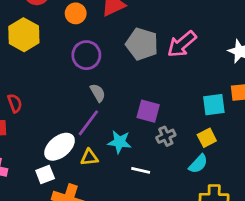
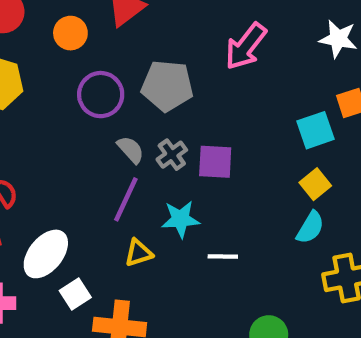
gray pentagon: (142, 44) -> (167, 86), moved
gray cross: (166, 136) -> (172, 155), moved
white ellipse: (60, 147) -> (46, 254), moved

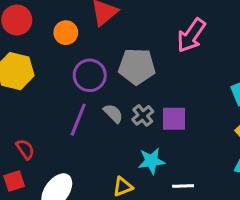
purple line: (126, 199) -> (78, 120), moved

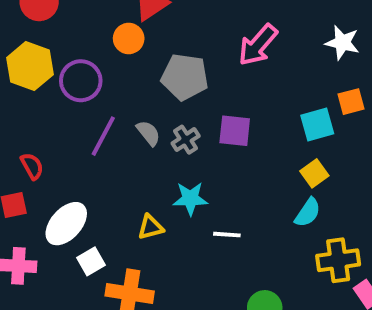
orange circle: (66, 33) -> (129, 38), moved
purple circle: (90, 75) -> (81, 81), moved
purple square: (174, 119) -> (235, 131), moved

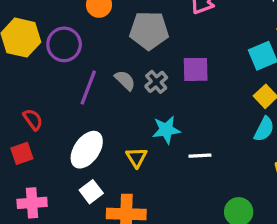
white ellipse: (66, 224) -> (87, 150), moved
yellow triangle: (151, 227) -> (137, 157), turned -40

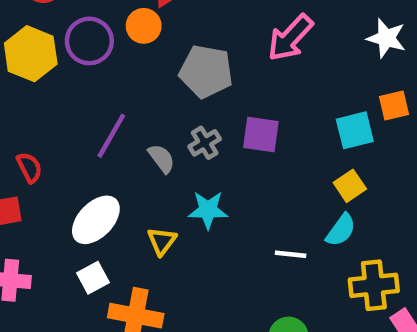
purple circle: (64, 44) -> (89, 41), moved
gray semicircle: (125, 80) -> (161, 158), moved
white line: (200, 156) -> (291, 254), moved

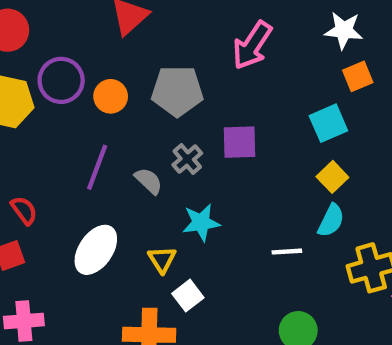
orange circle: (144, 26) -> (111, 96), moved
orange square: (394, 106) -> (358, 76), moved
white square: (93, 278) -> (188, 296), moved

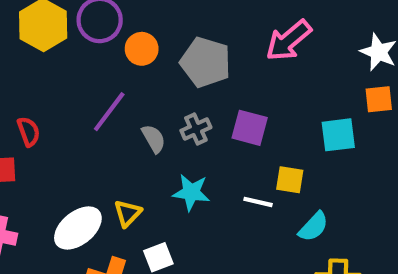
yellow square: (332, 177) -> (290, 180), moved, turned 36
white ellipse: (96, 250) -> (78, 228), moved
white line: (287, 252) -> (258, 202), moved
yellow triangle: (162, 260) -> (128, 213), moved

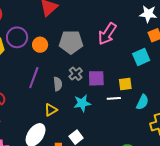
pink arrow: (289, 40) -> (107, 34), moved
purple square: (250, 128) -> (96, 78), moved
gray semicircle: (154, 139) -> (58, 84), turned 40
yellow triangle: (128, 213) -> (51, 110), moved, turned 32

